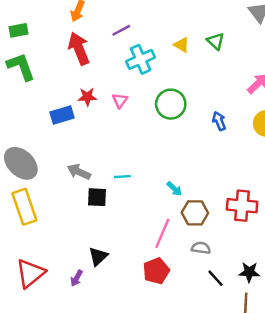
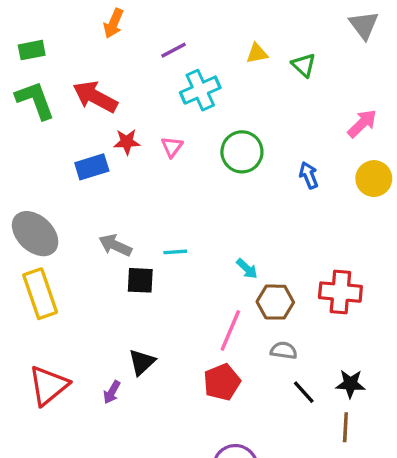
yellow triangle: (182, 45) -> (257, 53), moved, turned -42
red arrow: (79, 48) -> (95, 97), moved, turned -40

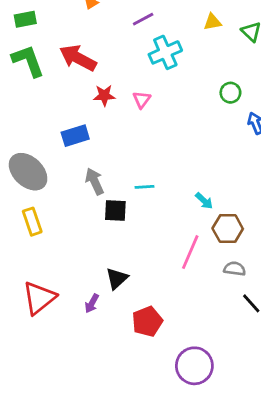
green circle: (242, 152) -> (230, 93), moved, size x0.6
blue rectangle: (92, 167) -> (75, 136), moved
gray arrow: (115, 245) -> (95, 181), turned 40
yellow rectangle: (40, 294) -> (32, 222), size x0.7
red pentagon: (222, 382) -> (147, 321), moved

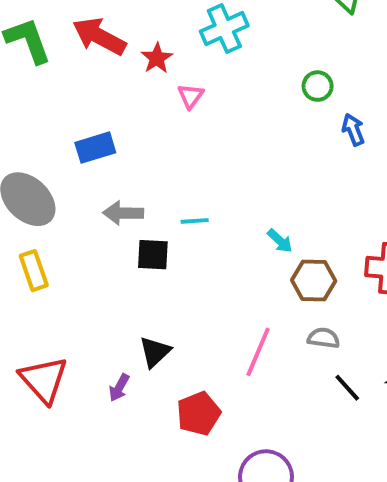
red star: (104, 95) -> (157, 58), moved, turned -30
gray arrow: (95, 181) -> (123, 213), turned -64
pink line: (190, 252) -> (258, 352), moved
red triangle: (39, 298) -> (44, 380), turned -33

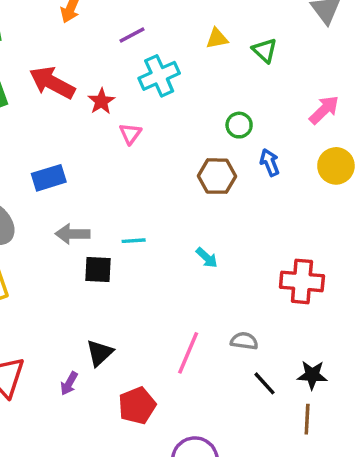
brown hexagon: (314, 281) -> (217, 176), moved

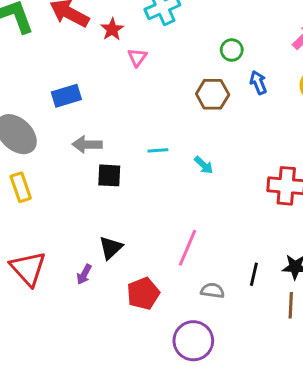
cyan line: (134, 241) -> (158, 150), moved
gray semicircle: (244, 341) -> (213, 291), moved
black line: (265, 383) -> (254, 274), turned 55

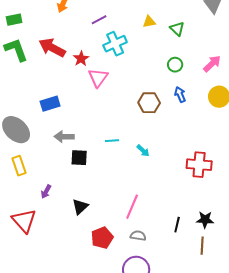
green circle: (232, 50) -> (175, 65), moved
pink triangle: (137, 57) -> (98, 78), size x1.5
purple arrow: (84, 274) -> (46, 192), moved
gray semicircle: (213, 291) -> (138, 236), moved

